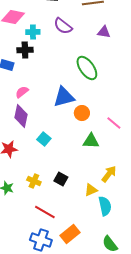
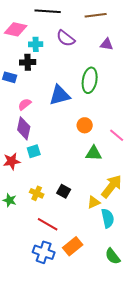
green ellipse: (87, 68) -> (90, 80), turned 45
blue triangle: (64, 97) -> (60, 95), moved
cyan square: (44, 139) -> (34, 151), moved, turned 32
yellow arrow: (109, 174) -> (112, 186), size x1.4

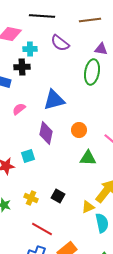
green ellipse: (90, 80) -> (92, 72), moved
purple diamond: (24, 128) -> (46, 133), moved

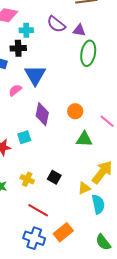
purple triangle: (101, 49) -> (79, 30), moved
blue triangle: (54, 100) -> (35, 75), moved, turned -45

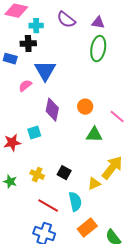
purple triangle: (79, 30) -> (98, 23), moved
cyan semicircle: (98, 204) -> (75, 202), moved
orange rectangle: (63, 232) -> (87, 228), moved

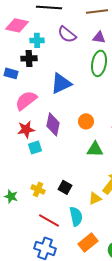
blue triangle: (45, 71) -> (61, 83), moved, turned 35
pink semicircle: (25, 86) -> (26, 100), size x1.6
red star: (12, 143) -> (26, 129), moved

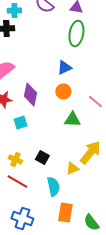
blue triangle: (61, 83) -> (64, 68), moved, size x0.7
cyan square: (35, 147) -> (20, 122), moved
red line: (49, 220) -> (17, 182), moved
orange rectangle: (88, 242) -> (65, 212), turned -42

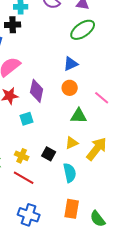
green ellipse: (76, 34) -> (83, 30), turned 45
yellow triangle: (72, 168) -> (72, 143), moved
cyan semicircle: (53, 186) -> (70, 173), moved

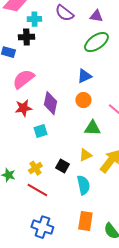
yellow cross: (22, 156) -> (35, 168), turned 32

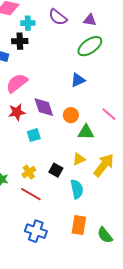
orange circle: (83, 100) -> (71, 115), moved
purple diamond: (50, 103) -> (44, 107), turned -30

